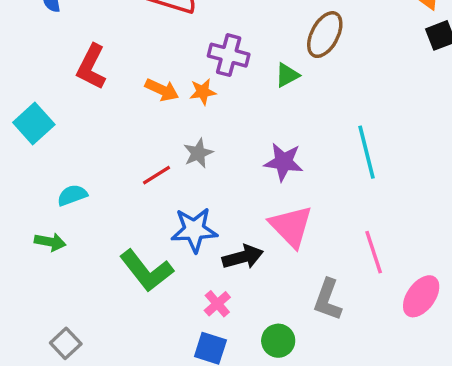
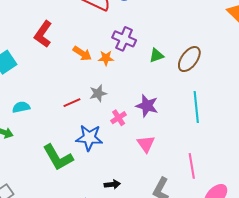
brown ellipse: (325, 35) -> (189, 59), moved
pink triangle: (291, 226) -> (146, 144), size x0.7
black arrow: (243, 257) -> (112, 184), moved, size x0.7
pink cross: (217, 304) -> (119, 118), moved

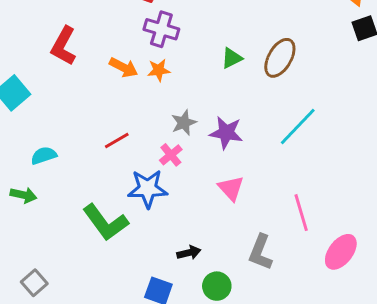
purple cross: (124, 39) -> (161, 29), moved
gray star: (98, 93) -> (184, 123), moved
cyan line: (196, 107) -> (298, 126), turned 56
pink cross: (119, 118) -> (171, 155), moved

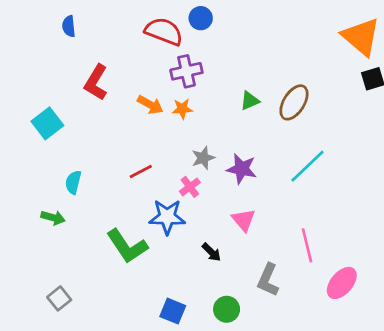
purple cross: (161, 29) -> (186, 71), turned -32
cyan semicircle: (44, 156) -> (73, 182), turned -60
black arrow: (189, 253) -> (211, 252), moved, turned 55

